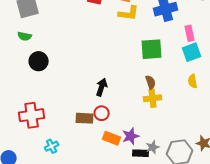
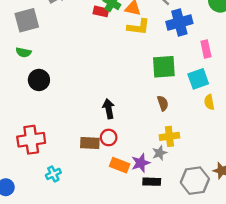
cyan square: (192, 52) -> (198, 79), moved
black arrow: (102, 87) -> (109, 109), turned -30
yellow cross: (153, 98) -> (169, 136), moved
gray star: (153, 147) -> (159, 153), moved

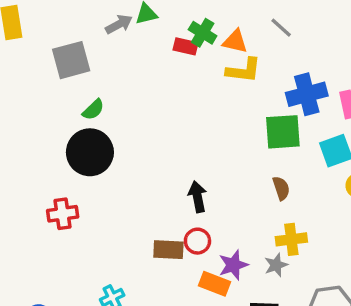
blue cross: (179, 22) -> (307, 94), moved
green semicircle: (23, 52) -> (93, 110), moved, turned -56
black circle: (39, 80) -> (90, 152), size x1.4
red cross: (31, 140) -> (63, 214), moved, size x0.7
purple star: (141, 163) -> (233, 265), moved

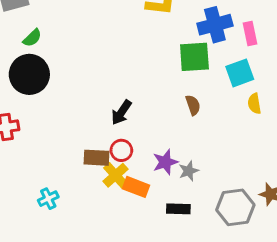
black arrow: (197, 197) -> (121, 112), turned -135
yellow cross: (291, 239) -> (116, 175), moved, turned -35
purple star: (233, 265) -> (165, 162), moved

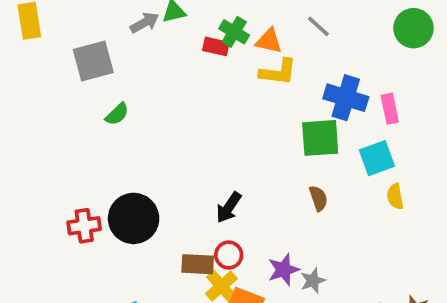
blue cross: (215, 25) -> (346, 98), turned 32
black circle: (29, 74) -> (134, 218), moved

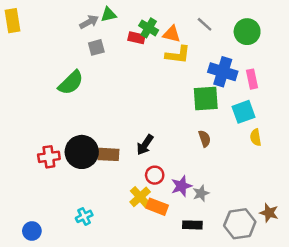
green circle: (413, 28) -> (247, 32), moved
gray square: (93, 61) -> (96, 47), moved, size x0.6
green semicircle: (117, 114) -> (71, 83), size x1.6
red circle: (229, 255) -> (155, 175), moved
brown rectangle: (198, 264) -> (108, 154), moved

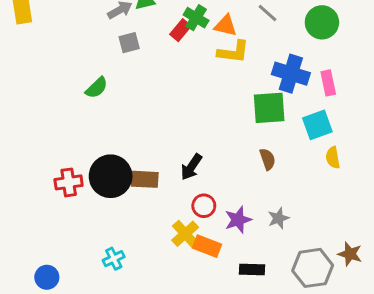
red rectangle: (136, 38) -> (181, 30), turned -63
green semicircle: (71, 83) -> (97, 88), size x0.7
gray star: (201, 193) -> (278, 218), moved

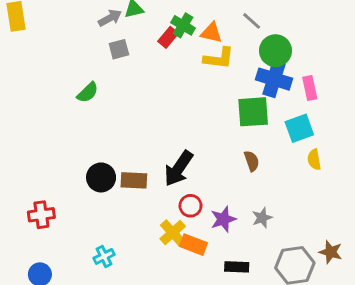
green circle: (322, 22) -> (275, 51), moved
black arrow: (191, 167) -> (179, 168), size x1.4
black circle: (111, 176) -> (101, 177), size x0.7
red cross: (69, 182) -> (41, 215), moved

